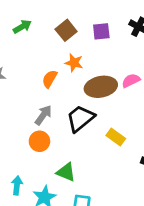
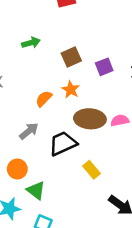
purple square: (101, 31) -> (104, 67), turned -30
orange circle: (39, 141) -> (17, 169), moved

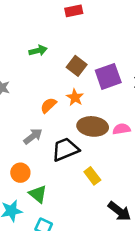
brown square: (71, 57) -> (77, 66), turned -30
purple square: (104, 67) -> (108, 76), size x1.5

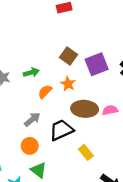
green arrow: (38, 51) -> (31, 72), moved
orange circle: (20, 173) -> (30, 146), moved

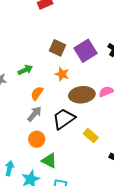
orange semicircle: (45, 92) -> (37, 93), moved

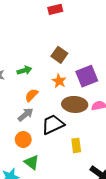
purple square: (85, 51) -> (87, 76), moved
yellow rectangle: (91, 136) -> (76, 145), turned 32

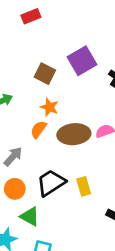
purple square: (87, 76) -> (82, 61), moved
orange semicircle: (32, 95) -> (38, 129), moved
black trapezoid: (53, 124) -> (51, 183), moved

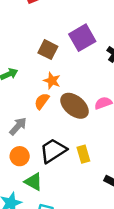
brown ellipse: (74, 134) -> (75, 106), turned 44

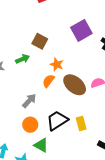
brown square: (48, 50) -> (40, 41), moved

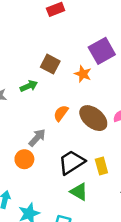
orange star: (57, 65) -> (83, 74), moved
orange circle: (30, 125) -> (24, 159), moved
green triangle: (41, 145) -> (79, 192), moved

